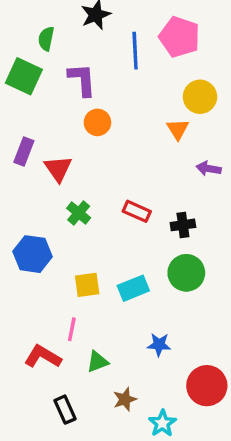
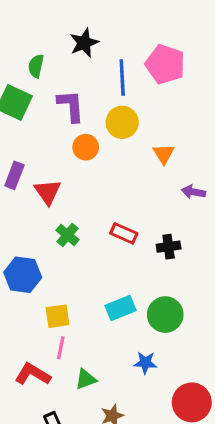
yellow circle: (200, 97) -> (122, 122), moved
green circle: (186, 273) -> (165, 315), moved
yellow square: (87, 285) -> (58, 316), moved

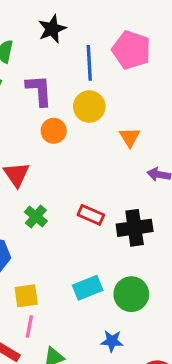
black cross: (169, 247) -> (135, 228), size x1.5

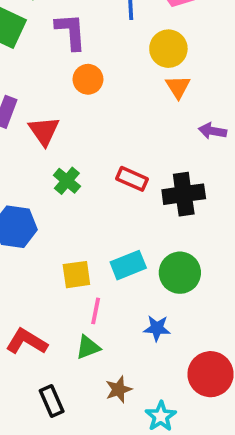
yellow circle: (89, 107) -> (168, 49), moved
yellow square: (26, 296) -> (76, 275), moved
pink line: (29, 327) -> (96, 311), moved

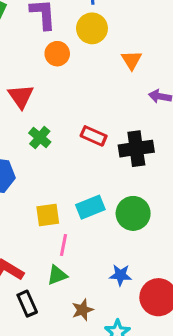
yellow circle: (168, 49) -> (92, 28), moved
blue star: (157, 328) -> (120, 275), moved
black rectangle: (52, 401) -> (27, 304), moved

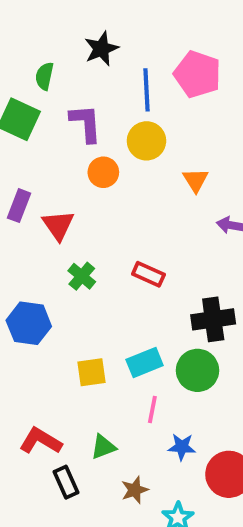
black cross: (136, 149) -> (213, 319), moved
pink line: (64, 245) -> (152, 410), moved

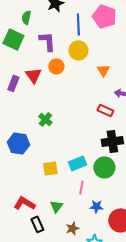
red triangle: (58, 225) -> (33, 75), moved
red rectangle: (148, 274) -> (105, 110), moved
green triangle: (103, 447) -> (56, 206), turned -32

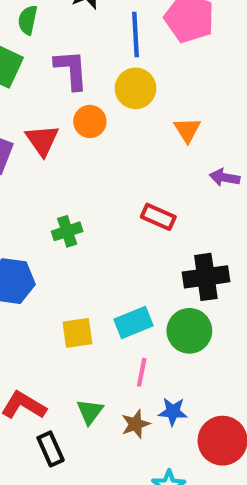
red rectangle: (105, 110) -> (158, 217), moved
green cross: (45, 119) -> (67, 231), turned 32
brown star: (72, 228) -> (135, 424), moved

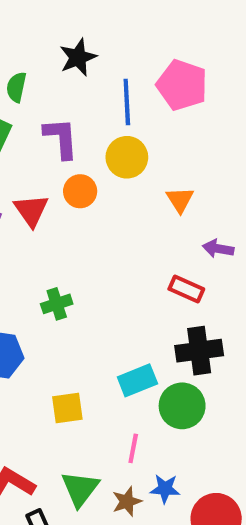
red rectangle: (158, 217) -> (186, 289), moved
cyan rectangle: (133, 323) -> (137, 380), moved
green triangle: (90, 412) -> (80, 489), size x1.4

